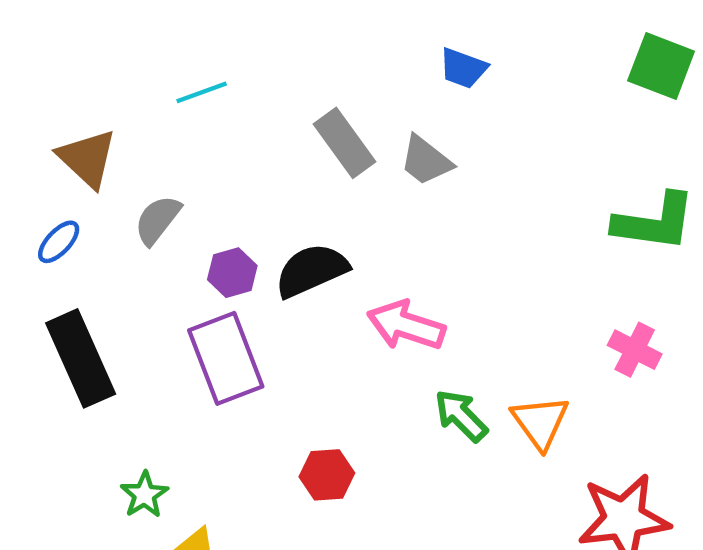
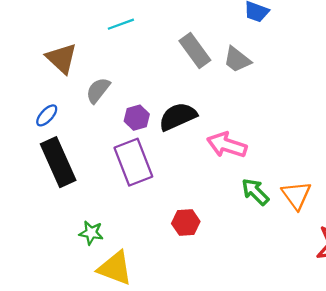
blue ellipse: (59, 242) -> (47, 115), moved
green star: (144, 495) -> (91, 233), turned -30

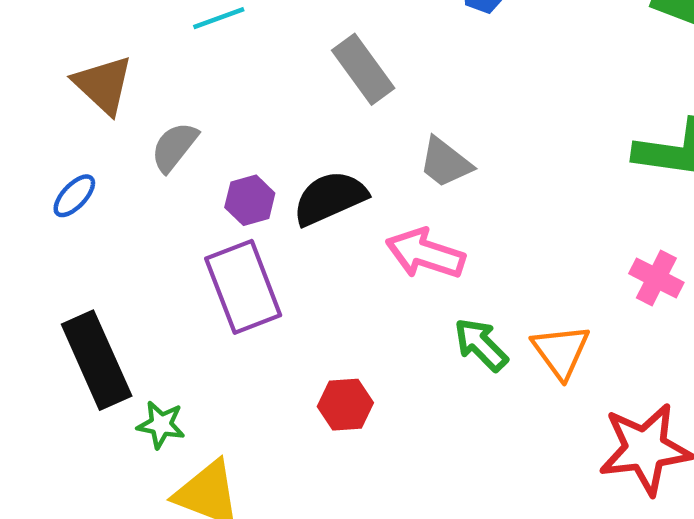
gray trapezoid: (237, 60) -> (445, 162), moved
black rectangle: (58, 162) -> (97, 360), moved

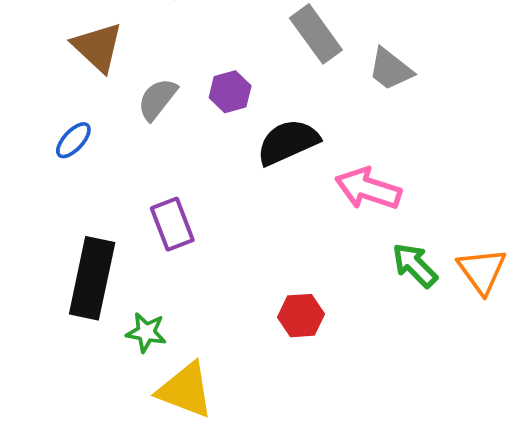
gray trapezoid: (445, 162) -> (391, 69), moved
purple hexagon: (250, 200) -> (230, 92), moved
purple rectangle: (243, 287) -> (172, 224), moved, size x0.7
black rectangle: (97, 360) -> (92, 278), turned 36

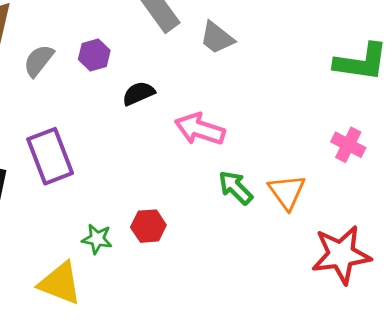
black semicircle: (288, 142) -> (138, 93), size x0.7
purple rectangle: (172, 224) -> (50, 156), size x1.4
green star: (146, 332) -> (97, 239), moved

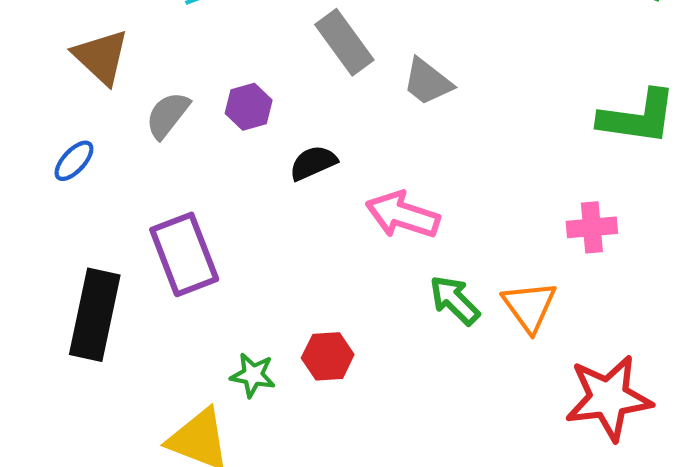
pink cross: (348, 145) -> (592, 227), moved, turned -32

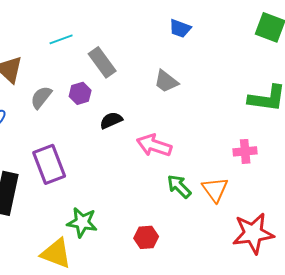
gray rectangle: (344, 42) -> (102, 62), moved
red hexagon: (328, 356) -> (146, 237), moved
green star: (253, 375) -> (82, 222), size x1.4

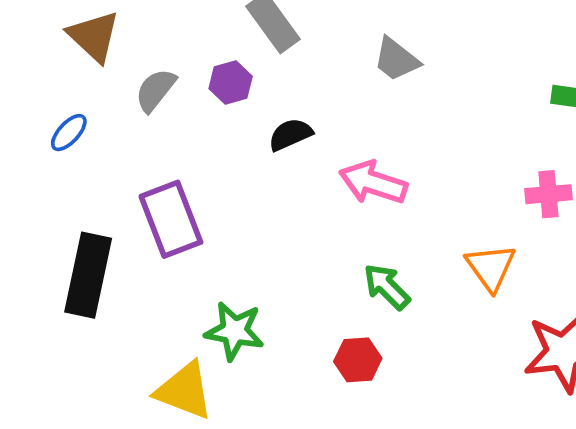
green arrow: (179, 186) -> (387, 287), moved

